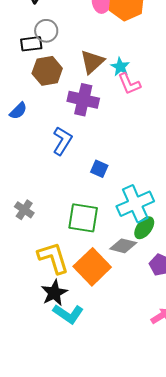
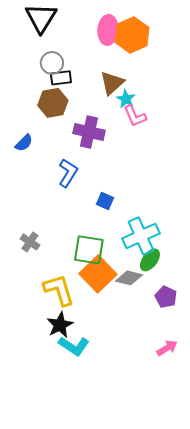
black rectangle: (31, 44) -> (61, 78), moved
brown triangle: (92, 62) -> (112, 83), moved
orange square: (92, 267) -> (98, 274), moved

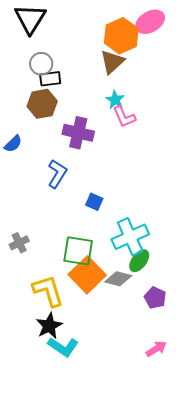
pink ellipse: (108, 30) -> (150, 22), moved, turned 56
brown triangle: (112, 83) -> (112, 62), moved
gray cross: (30, 242) -> (19, 243), turned 30

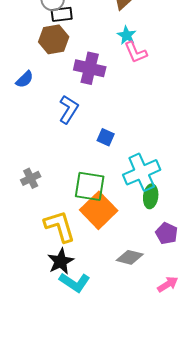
green ellipse: (139, 261) -> (151, 196), turned -30
gray diamond: (118, 279) -> (130, 257), moved

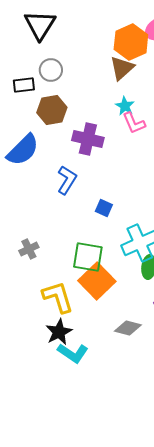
black rectangle: (62, 14) -> (24, 85), moved
blue semicircle: (25, 79) -> (23, 150), size x1.8

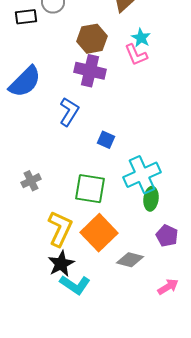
cyan star: (125, 106) -> (141, 38), moved
brown hexagon: (52, 110) -> (92, 39), moved
orange square: (97, 281) -> (99, 233), moved
yellow L-shape: (58, 297) -> (60, 229), turned 42

